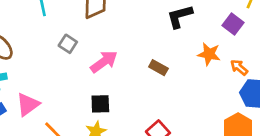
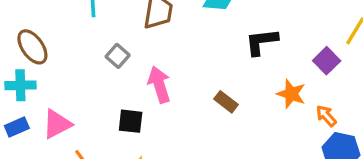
pink arrow: (104, 62) -> (159, 85), turned -80
black square: (100, 104) -> (131, 121), moved

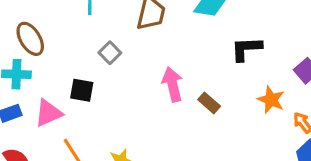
pink arrow: (159, 85) -> (172, 84), moved
black square: (131, 121) -> (82, 90), moved

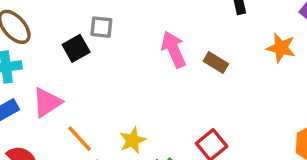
gray square: (110, 53) -> (101, 27), turned -30
black square: (82, 90) -> (76, 48), moved, turned -30

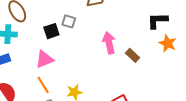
orange star: (281, 48) -> (168, 43), moved
pink triangle: (47, 102) -> (45, 59), moved

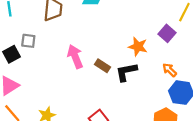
black L-shape: (157, 21) -> (126, 72), moved

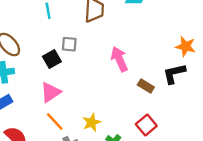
brown rectangle: (102, 66) -> (146, 86), moved

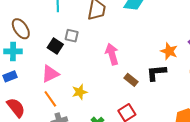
black square: (52, 59) -> (55, 46), turned -35
yellow star: (92, 122) -> (80, 92), moved

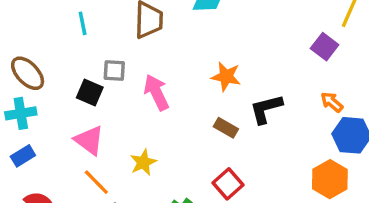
orange star: (169, 51) -> (226, 77), moved
pink arrow: (112, 54) -> (156, 92), moved
pink triangle: (50, 74) -> (89, 140), turned -48

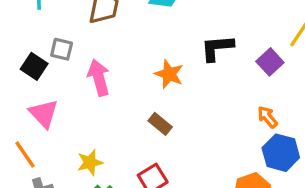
black L-shape: (266, 109) -> (217, 48), moved
pink triangle: (89, 140) -> (44, 114), moved
yellow star: (143, 162) -> (90, 162), moved

